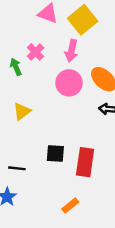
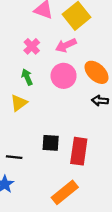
pink arrow: (71, 51) -> (66, 45), turned 54
green arrow: (16, 67) -> (27, 77), moved
orange rectangle: (70, 206) -> (65, 192), size x1.6

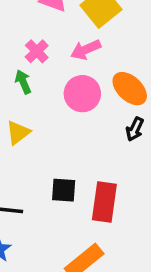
green arrow: (27, 77) -> (23, 82), moved
black arrow: (100, 101) -> (135, 129), turned -70

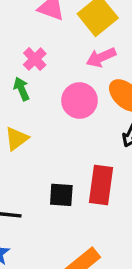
pink arrow: (86, 50) -> (101, 57), moved
red rectangle: (104, 202) -> (101, 185), moved

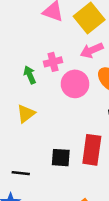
pink cross: (35, 59) -> (53, 62), moved, turned 30

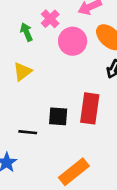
pink cross: (53, 62) -> (50, 19), turned -30
black line: (21, 173) -> (28, 132), moved

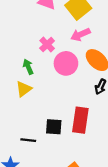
green arrow: (26, 32) -> (28, 67), moved

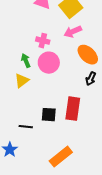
pink cross: (47, 45) -> (43, 41), turned -32
pink circle: (66, 63) -> (49, 63), moved

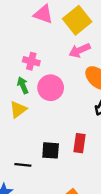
pink cross: (43, 41) -> (31, 61), moved
red rectangle: (73, 109) -> (80, 143), size x0.7

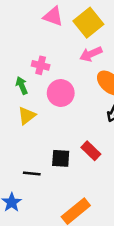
green arrow: (23, 85) -> (22, 85), moved
red rectangle: (80, 143) -> (91, 151), turned -54

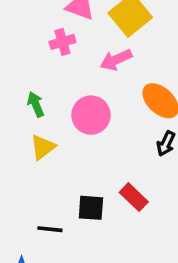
pink arrow: (91, 54) -> (116, 60), moved
pink cross: (41, 65) -> (62, 42), moved, turned -30

